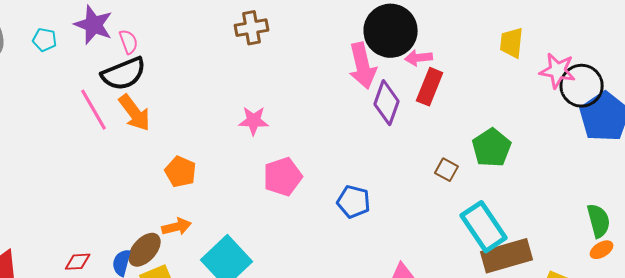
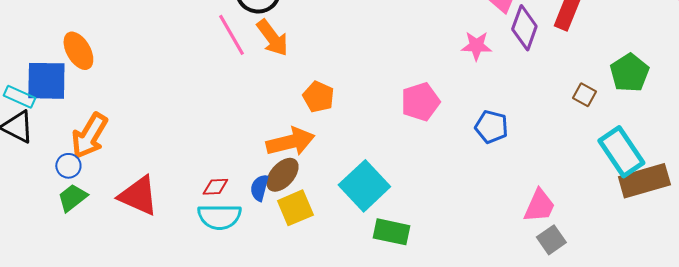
pink star: (254, 121) -> (476, 46), moved
orange arrow: (177, 227) -> (290, 142), moved, size x1.6

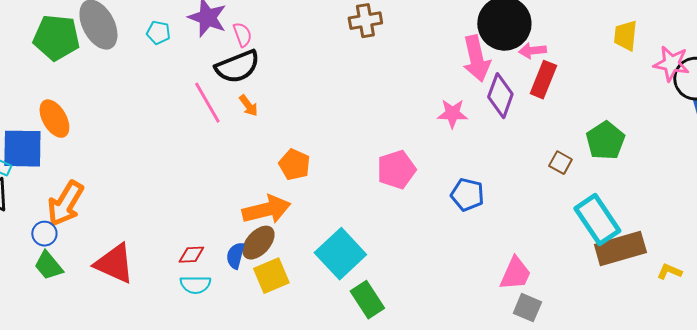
orange arrow: (272, 38) -> (248, 106), size x0.6
green trapezoid: (72, 198) -> (48, 266), turned -92
cyan semicircle: (219, 217) -> (195, 285), size x0.7
green rectangle: (391, 232) -> (367, 300), turned 45
gray square: (551, 240) -> (527, 308), turned -32

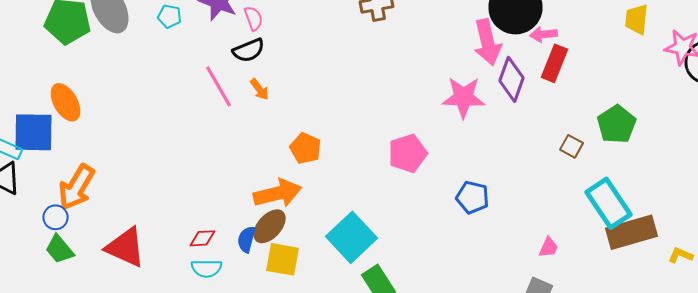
black semicircle: (237, 67) -> (248, 50), size x0.7
pink star: (452, 114) -> (464, 97), size x1.4
blue pentagon: (467, 195) -> (472, 197), moved
pink trapezoid: (515, 274) -> (548, 247), moved, size x0.6
yellow square: (271, 276) -> (282, 259), turned 33

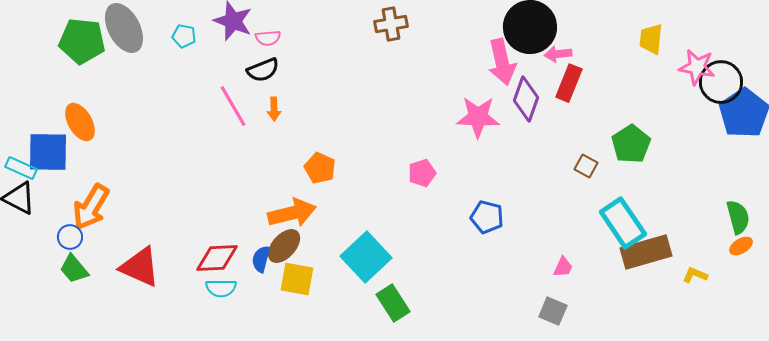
pink semicircle: (254, 18) -> (268, 38), turned 105
orange arrow: (260, 89) -> (274, 109), turned 35
pink pentagon: (408, 153) -> (422, 173), size x0.7
red diamond: (202, 238) -> (217, 258), size x1.6

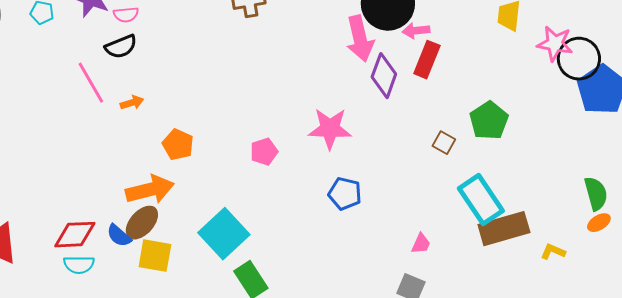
orange arrow: (274, 109) -> (132, 103), moved, turned -105
pink star: (478, 117) -> (330, 129), moved
pink pentagon: (422, 173) -> (264, 152), moved
blue semicircle: (261, 259) -> (119, 236), turned -64

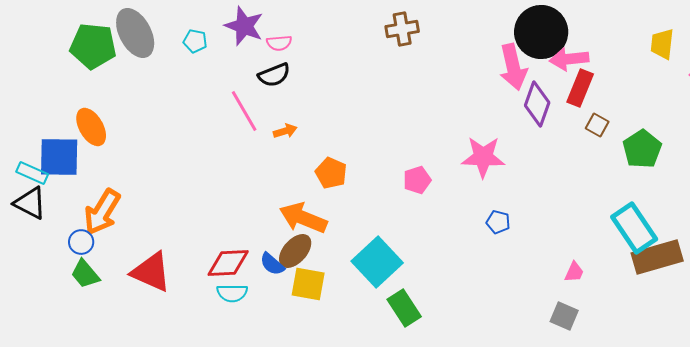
pink arrow: (416, 31) -> (569, 59), size x1.4
brown square: (444, 143) -> (597, 125), moved
orange arrow: (150, 190) -> (303, 218), turned -144
blue pentagon: (345, 194) -> (498, 222), size x0.7

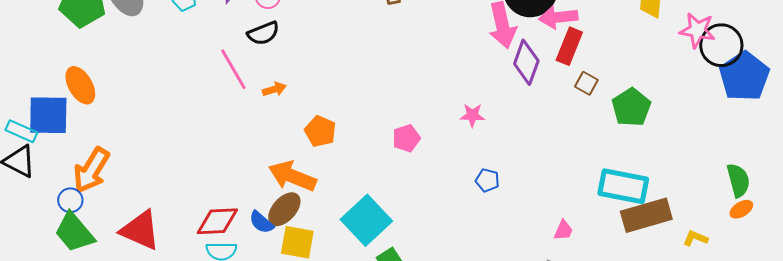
pink star: (483, 157) -> (472, 115), size x0.6
cyan rectangle: (634, 228) -> (623, 186), turned -45
green trapezoid: (85, 274) -> (74, 232), size x1.4

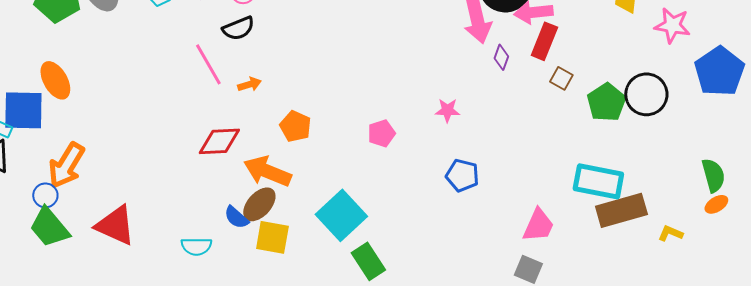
black circle: (721, 45) -> (646, 94), moved
purple diamond: (526, 62) -> (501, 57), size x0.6
blue pentagon: (487, 180) -> (462, 175), size x1.4
red diamond: (217, 221) -> (219, 141), moved
pink trapezoid: (563, 230) -> (538, 225), size x1.6

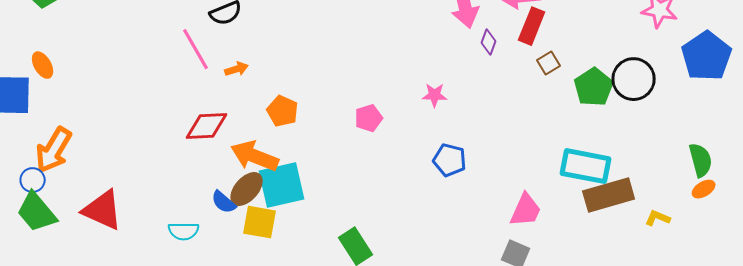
brown square: (561, 78) -> (549, 63), turned 30
orange ellipse: (55, 80) -> (43, 65), size x0.7
cyan square: (341, 215) -> (282, 185), moved, turned 30

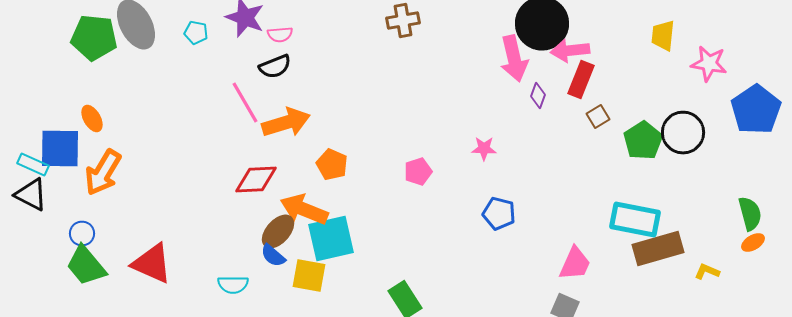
orange arrow: (237, 69) -> (286, 122), size x2.0
orange arrow: (54, 150) -> (103, 172), moved
brown ellipse: (247, 189) -> (278, 232), moved

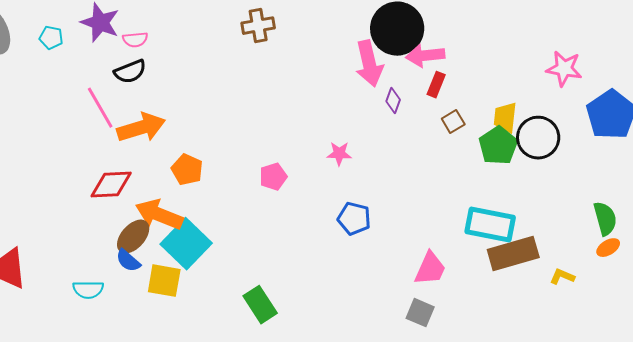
yellow trapezoid: (663, 36) -> (505, 118), moved
red rectangle: (581, 80) -> (436, 85), size x0.7
cyan square: (331, 238) -> (186, 244), turned -33

